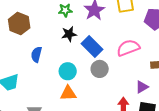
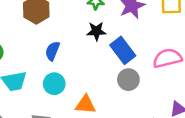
cyan circle: (68, 71) -> (54, 84), moved

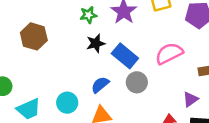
blue semicircle: (52, 51) -> (100, 85), moved, turned 42

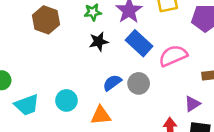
brown hexagon: (34, 36) -> (46, 20), moved
blue rectangle: (125, 56) -> (139, 43), moved
blue semicircle: (100, 85) -> (112, 83), moved

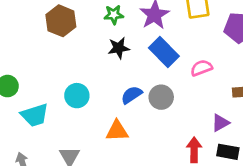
pink semicircle: (173, 56) -> (201, 68), size x0.7
cyan circle: (66, 100) -> (77, 96), moved

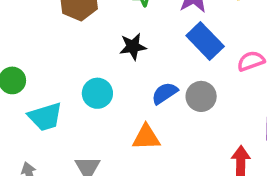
black star: (119, 48) -> (133, 47), moved

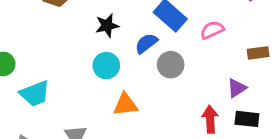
cyan circle: (97, 93) -> (106, 66), moved
blue semicircle: (165, 93) -> (146, 43), moved

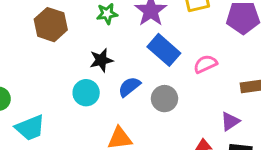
blue semicircle: (146, 43) -> (129, 87), moved
cyan circle: (106, 66) -> (86, 93), moved

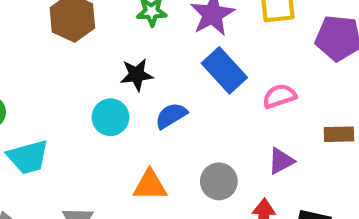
gray circle: (164, 99) -> (219, 181), moved
purple triangle: (230, 121) -> (281, 161), moved

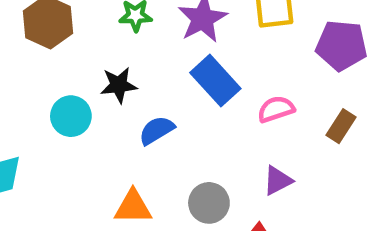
cyan circle: (111, 117) -> (71, 116), moved
brown rectangle: (339, 134) -> (341, 126), moved, turned -56

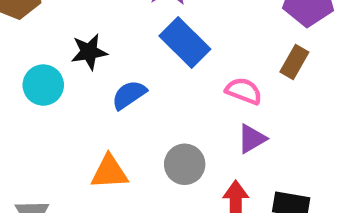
pink semicircle: (276, 109) -> (244, 91), moved, turned 42
brown rectangle: (341, 126) -> (294, 62), moved

